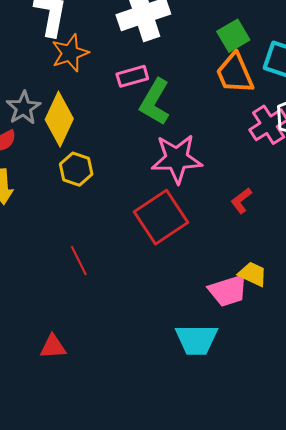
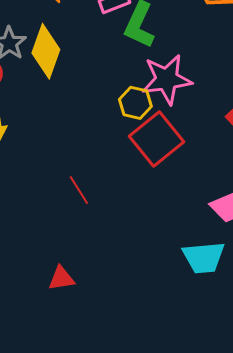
yellow hexagon: (76, 169) -> (135, 103), moved

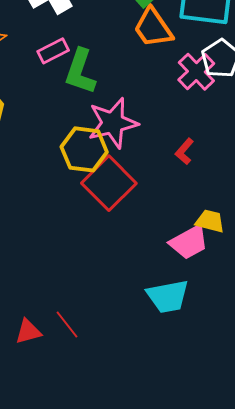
yellow hexagon: (135, 103) -> (84, 149), size x1.4
red line: (79, 190) -> (67, 325), moved

